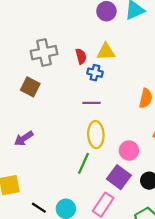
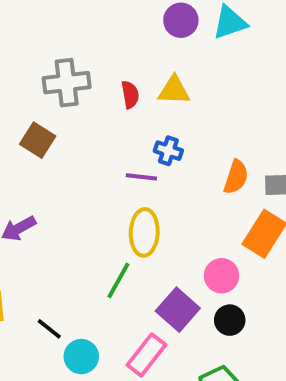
blue cross: (95, 73) -> (168, 151), moved
pink circle: (129, 151) -> (222, 276), moved
black line: (39, 208) -> (49, 329), moved

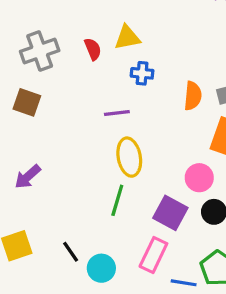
blue cross: (168, 151) -> (142, 73), moved
black line: (49, 329) -> (71, 252), turned 30

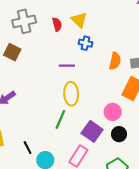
yellow triangle: (127, 38) -> (79, 20), turned 48

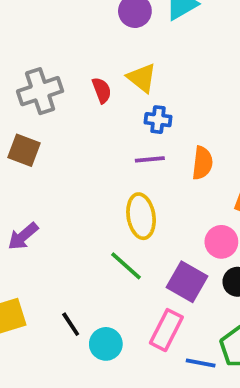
orange semicircle: (115, 61) -> (202, 163), moved
purple line: (67, 66) -> (150, 159), moved
green line: (60, 119) -> (126, 266), turned -66

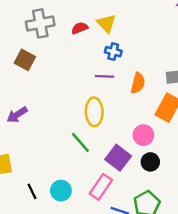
red semicircle: (102, 90) -> (80, 28), turned -98
black line: (71, 324) -> (32, 191), moved

